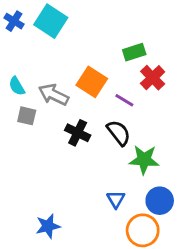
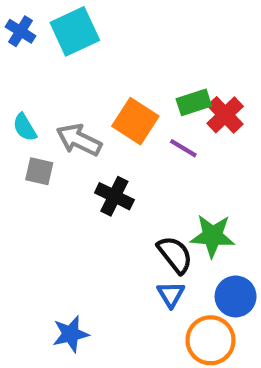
cyan square: (51, 21) -> (75, 31), turned 32
green rectangle: (134, 52) -> (194, 102), moved
black semicircle: (119, 133) -> (175, 255), moved

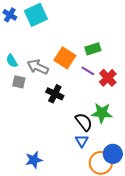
red cross: (225, 115) -> (108, 78), moved
blue circle: (236, 296) -> (113, 154), moved

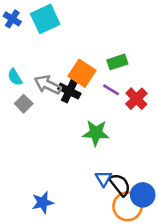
gray square: (19, 82) -> (24, 104), turned 32
black cross: (55, 94) -> (69, 91), moved
green star: (102, 113) -> (96, 133), moved
black semicircle: (84, 122) -> (120, 185), moved

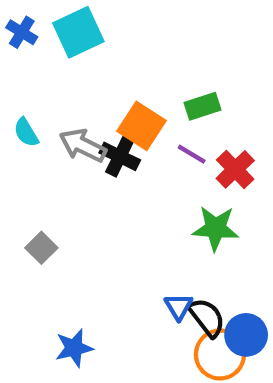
gray square: (24, 104) -> (41, 248), moved
green star: (96, 133) -> (216, 228), moved

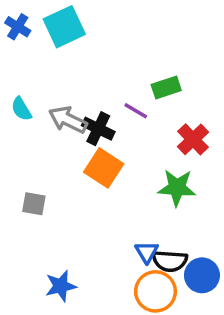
orange square: (142, 126) -> (104, 168), moved
purple line: (192, 154) -> (136, 111), moved
gray square: (41, 248) -> (34, 204), turned -35
black semicircle: (207, 317) -> (170, 261), turned 132
orange circle: (220, 355) -> (155, 291), moved

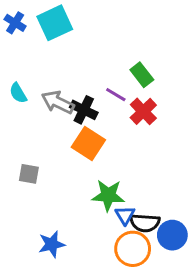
green rectangle: (166, 87) -> (142, 75), turned 70
red cross: (193, 139) -> (143, 111), moved
green star: (177, 188) -> (108, 195), moved

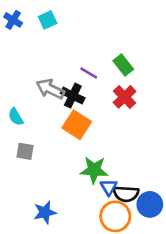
cyan square: (55, 23) -> (48, 20), size x0.6
cyan semicircle: (18, 93) -> (16, 117), moved
purple line: (116, 95) -> (89, 73), moved

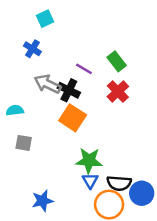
blue cross: (13, 20) -> (32, 49), moved
cyan semicircle: (16, 117) -> (15, 110), turned 114
blue triangle: (109, 187) -> (90, 181), moved

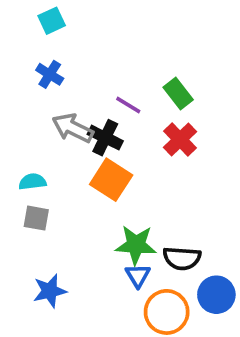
cyan square: (45, 19) -> (52, 21), moved
cyan semicircle: (15, 110) -> (32, 182), moved
black semicircle: (119, 183) -> (182, 258), moved
blue star: (42, 201) -> (50, 291), moved

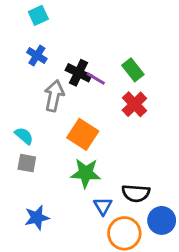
gray arrow: (73, 128) -> (54, 96), turned 76
black cross: (105, 138) -> (78, 73), moved
cyan semicircle: (32, 182) -> (24, 136), turned 48
green star: (136, 245) -> (86, 173), moved

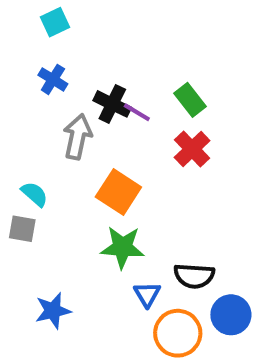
gray square: (27, 163) -> (22, 229), moved

